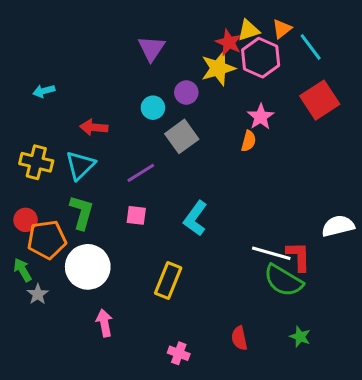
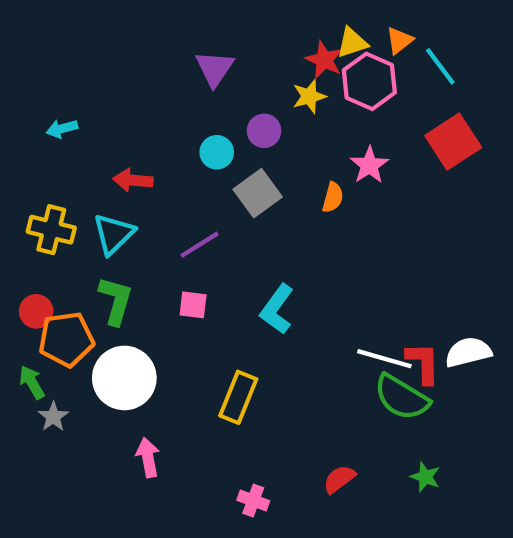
yellow star: (218, 68) -> (309, 96), size x0.7
orange semicircle: (248, 141) -> (333, 197), moved
white semicircle: (338, 226) -> (468, 352), moved
red semicircle: (239, 338) -> (339, 479), turned 65

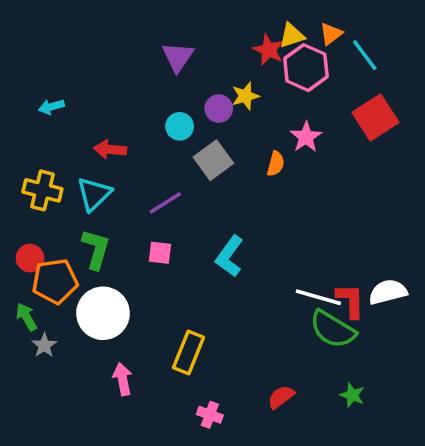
yellow star: (309, 96) -> (245, 96), moved
yellow rectangle: (238, 397) -> (188, 352), moved

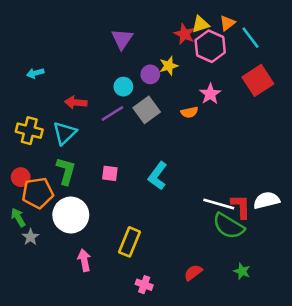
orange semicircle: (276, 164) -> (189, 112), turned 63
purple line: (165, 203) -> (112, 114), moved

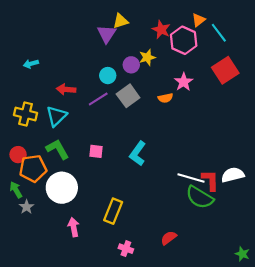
yellow triangle: (200, 24) -> (121, 21), moved
green L-shape: (66, 171) -> (58, 149), turned -45
green star: (242, 271) -> (242, 254), moved

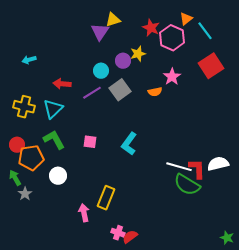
white circle: (62, 188) -> (58, 176), size x0.6
pink arrow: (74, 227) -> (84, 213), moved
red semicircle: (169, 238) -> (130, 237), moved

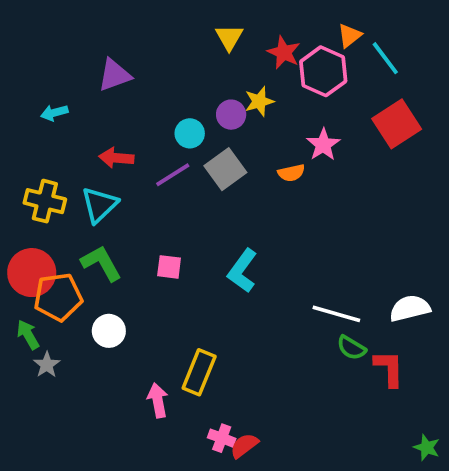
yellow triangle: (113, 20) -> (229, 37), moved, turned -42
purple triangle: (100, 32) -> (114, 75), moved, turned 36
red circle: (17, 145) -> (32, 273), size x1.6
red L-shape: (197, 169) -> (389, 368), moved
green semicircle: (187, 185) -> (351, 348), size x0.6

